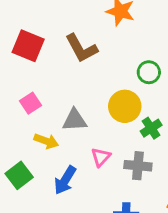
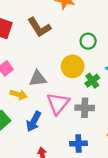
pink triangle: (101, 157) -> (58, 103), size x1.6

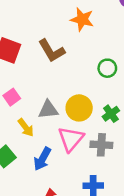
yellow circle: (73, 66) -> (79, 108), moved
yellow arrow: (19, 95) -> (26, 128), turned 35

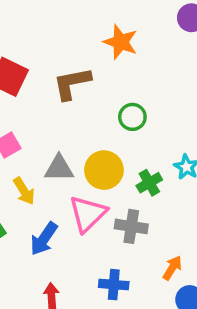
brown L-shape: (52, 51) -> (72, 83), turned 104
green circle: (107, 68) -> (132, 117), moved

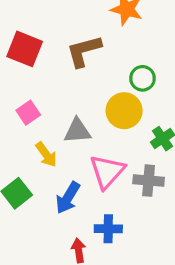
yellow circle: (104, 170) -> (124, 111), moved
blue cross: (114, 285) -> (108, 229), moved

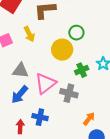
gray triangle: (77, 131) -> (20, 70), moved
yellow arrow: (46, 155) -> (29, 34), moved

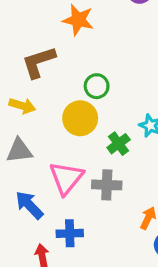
yellow arrow: (29, 34) -> (22, 106), turned -35
gray triangle: (20, 70) -> (19, 151), moved
blue arrow: (20, 94) -> (29, 205), turned 108

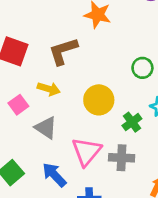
green circle: (97, 86) -> (142, 68), moved
gray triangle: (19, 151) -> (46, 128), turned 40

